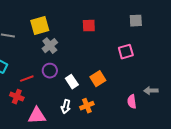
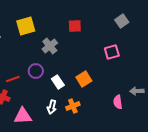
gray square: (136, 21) -> (122, 21), turned -32
gray cross: (50, 46) -> (50, 46), moved

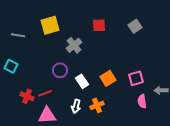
gray square: (122, 21) -> (135, 26), moved
pink square: (112, 52) -> (136, 78), moved
red line: (13, 79) -> (45, 93), moved

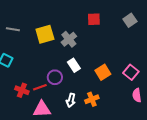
yellow square: (50, 25) -> (45, 34), moved
purple circle: (60, 70) -> (55, 77), moved
pink square: (136, 78) -> (131, 72), turned -35
white rectangle: (82, 81) -> (74, 65), moved

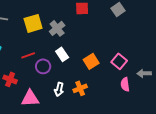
red line: (40, 87) -> (28, 55), moved

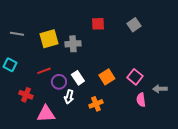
gray cross: (57, 28) -> (73, 44), turned 35
white rectangle: (62, 54) -> (78, 78), moved
white arrow: (59, 89) -> (69, 97), moved

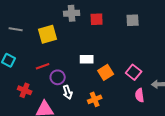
gray square: (134, 25) -> (133, 20), turned 32
gray cross: (73, 44) -> (72, 13), moved
white rectangle: (78, 78) -> (87, 59), moved, turned -56
white arrow: (69, 97) -> (68, 92), turned -32

